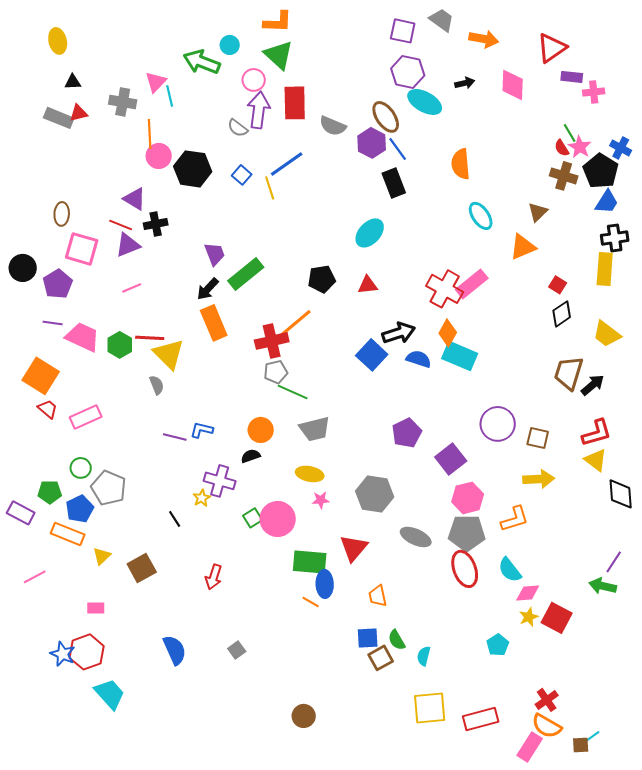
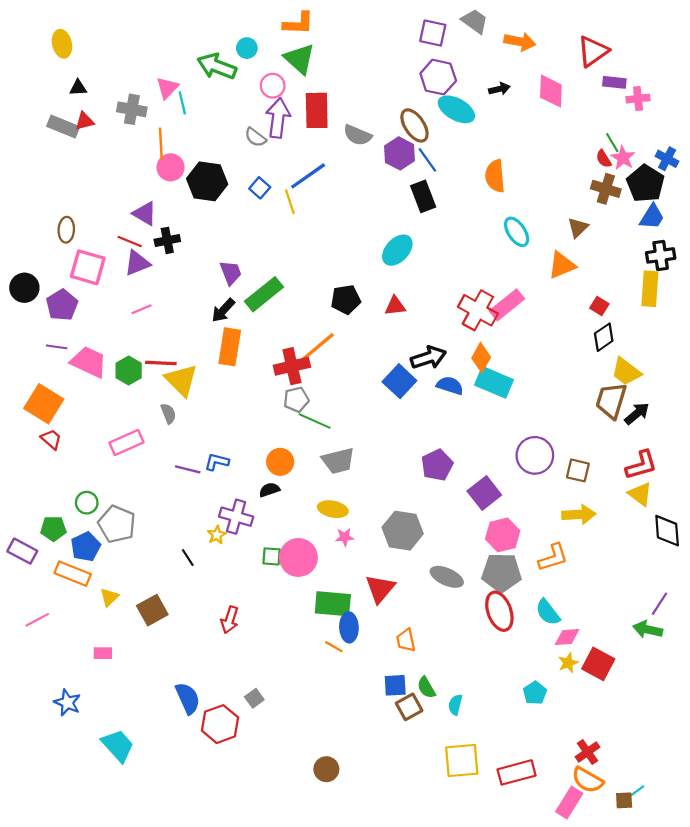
orange rectangle: (214, 323) -> (230, 347), turned 32
yellow trapezoid: (607, 334) -> (626, 372), moved
pink rectangle: (86, 417) -> (126, 442), moved
green square: (253, 518) -> (272, 556), turned 36
red hexagon: (87, 652) -> (220, 724), moved

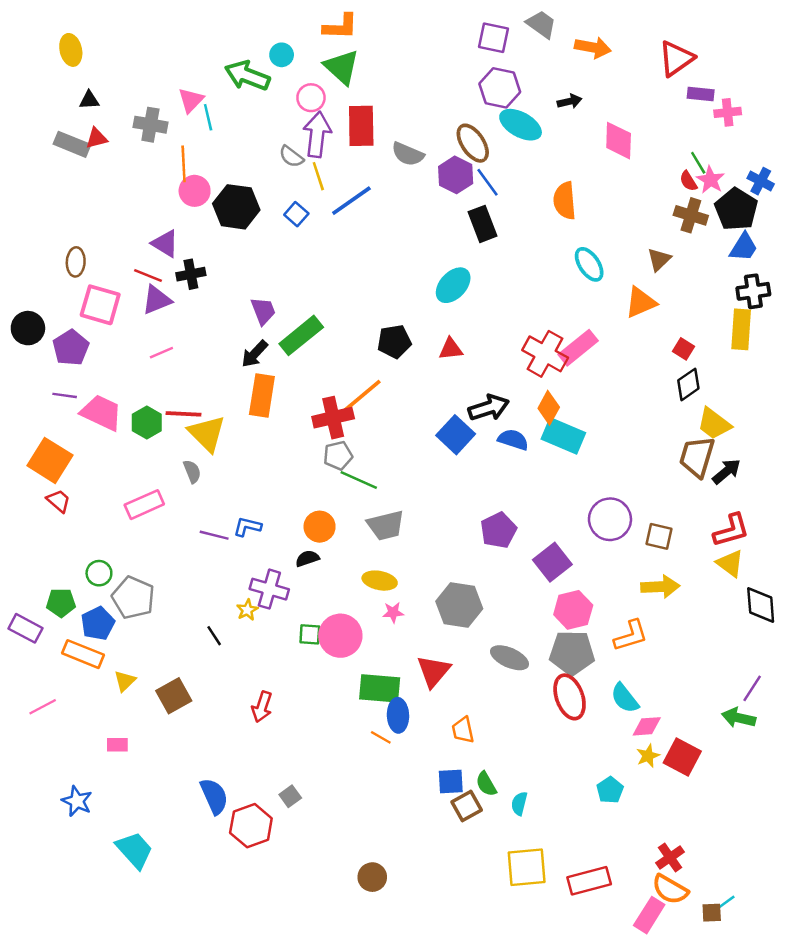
pink diamond: (551, 91) -> (619, 141), moved
yellow line: (290, 202) -> (318, 176), moved

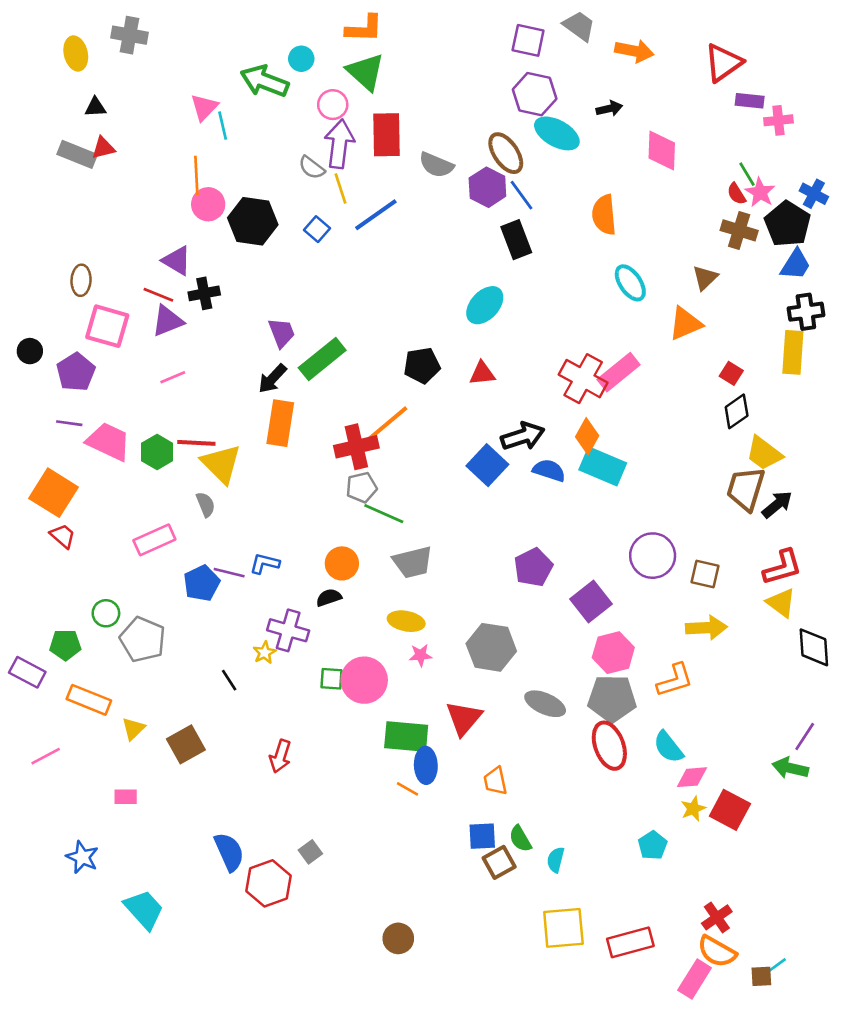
gray cross: (150, 125) -> (130, 35), moved
black circle: (28, 328) -> (30, 351), size x0.7
blue pentagon: (98, 623) -> (202, 583), moved

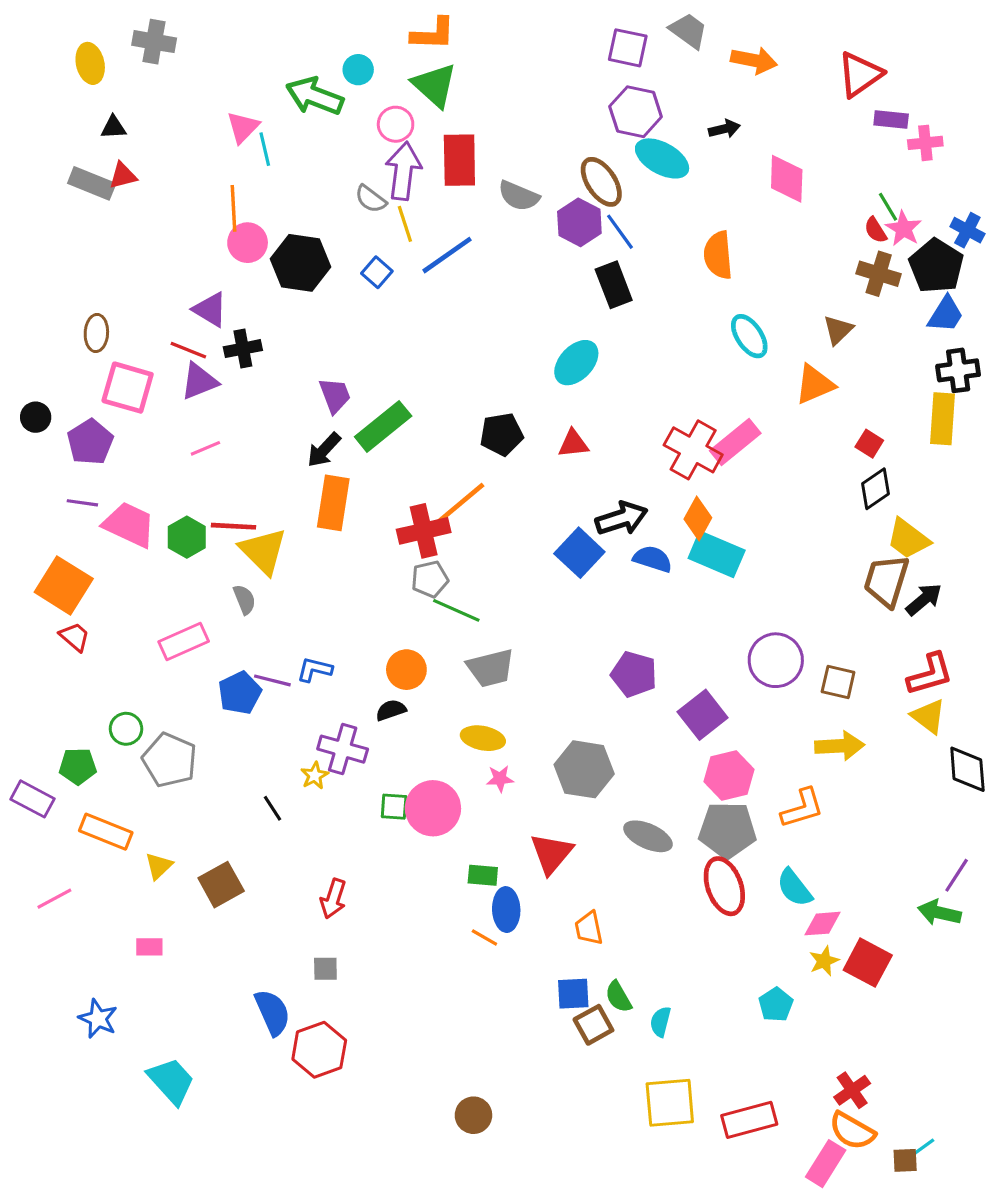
purple pentagon: (533, 567) -> (634, 674), turned -30
green rectangle: (406, 737) -> (483, 875), size x0.6
gray square: (310, 852) -> (325, 969), moved, turned 35

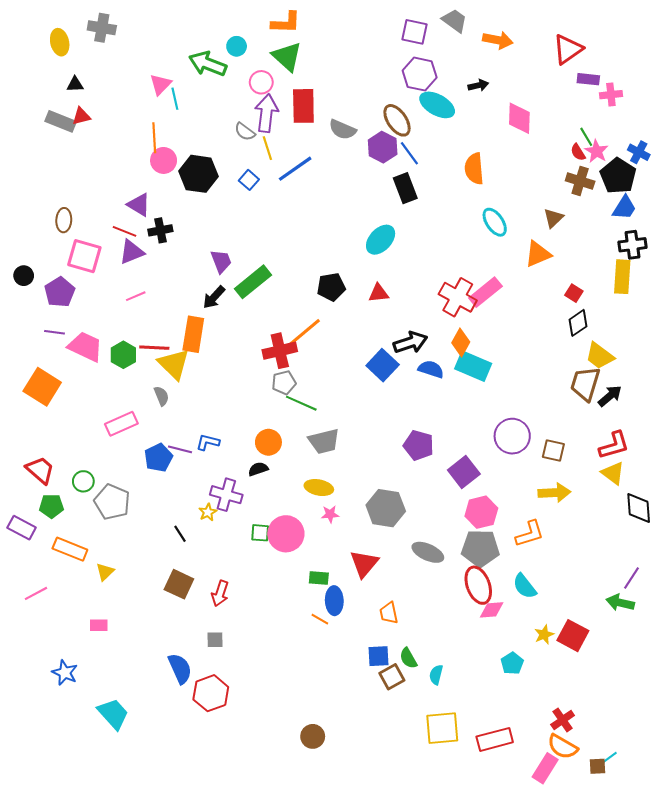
orange rectangle: (333, 503) -> (193, 334), moved
red trapezoid: (75, 637) -> (40, 470), moved, size x1.4
brown square: (221, 885) -> (179, 584), moved, turned -36
pink diamond: (823, 924) -> (492, 610), moved

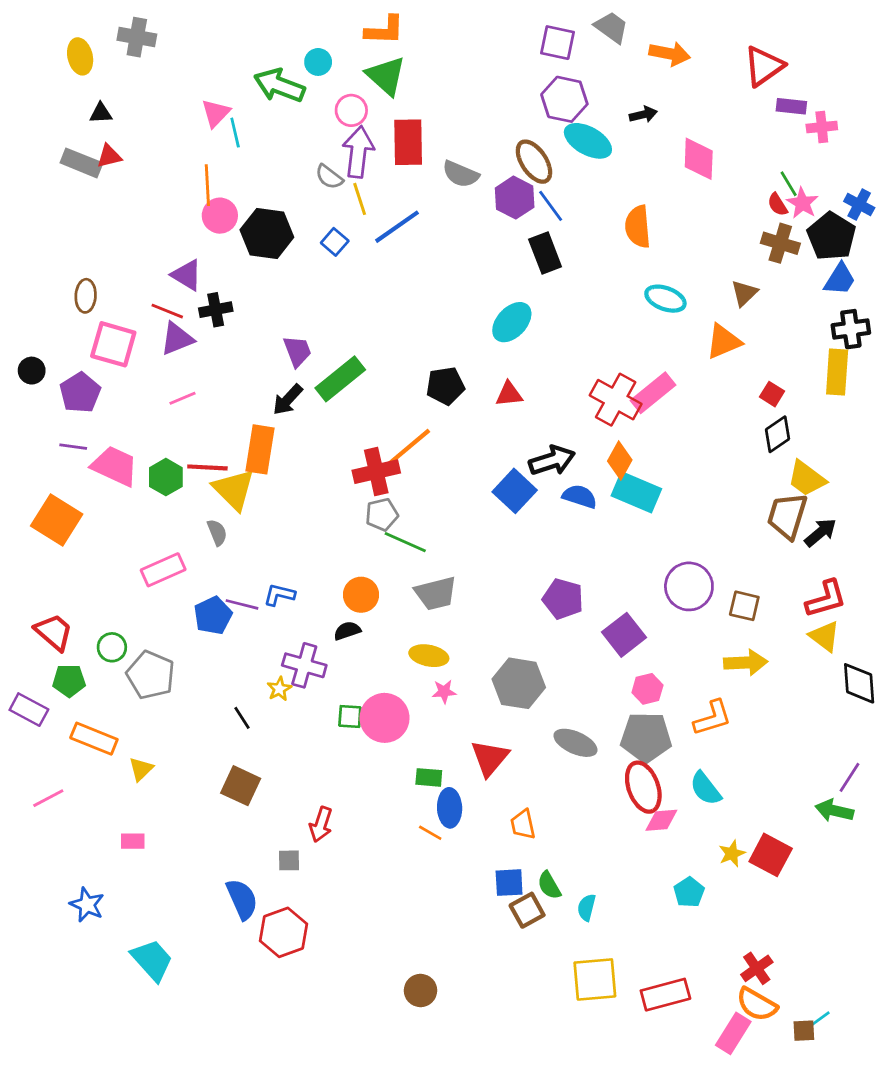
cyan ellipse: (495, 222) -> (665, 299), turned -36
pink hexagon: (481, 512) -> (647, 689), size x0.7
red arrow: (220, 593) -> (321, 824), moved

